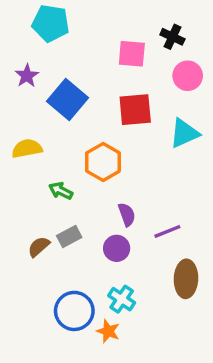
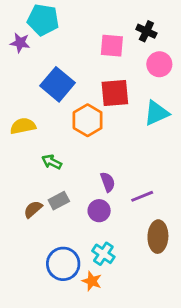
purple star: (27, 76) -> (20, 43), moved, turned -30
orange hexagon: (103, 162) -> (88, 120), moved

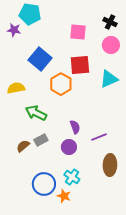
black cross: (146, 31) -> (110, 22), moved
green arrow: (52, 162) -> (36, 113), size x1.5

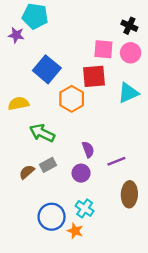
pink square: (78, 32) -> (103, 49), moved

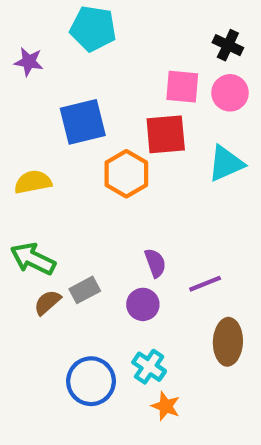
cyan pentagon: (35, 16) -> (93, 29), moved
blue square: (47, 69) -> (83, 122), turned 36
green arrow: (42, 133) -> (33, 259), moved
orange star: (75, 231) -> (166, 406), moved

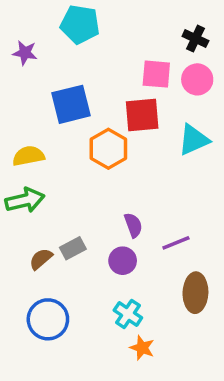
green arrow: (33, 259) -> (25, 200), moved, turned 141
blue circle: (91, 381) -> (48, 319), moved

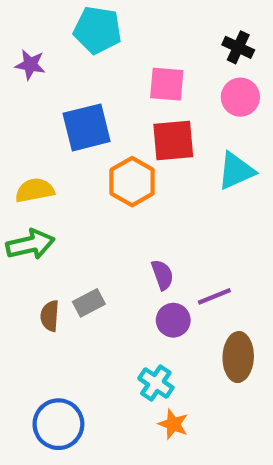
pink square: (156, 74) -> (167, 84), moved
brown semicircle: (41, 259) -> (50, 316), turned -45
purple circle: (123, 261) -> (173, 320), moved
blue circle: (48, 319) -> (58, 424), moved

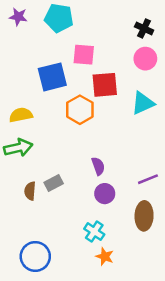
purple star: (30, 65) -> (18, 17), moved
pink square: (167, 84) -> (84, 55), moved
purple line: (214, 296) -> (148, 179), moved

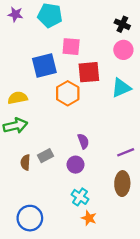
purple circle: (105, 194) -> (76, 165), moved

